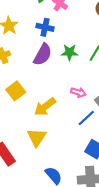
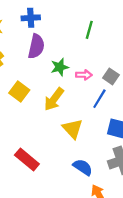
green star: (70, 52) -> (60, 67), moved
yellow triangle: (37, 137) -> (73, 129), moved

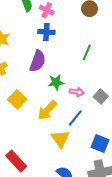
blue cross: (31, 18) -> (46, 32), moved
blue line: (99, 99) -> (75, 118), moved

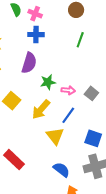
green line: (87, 52) -> (80, 40), moved

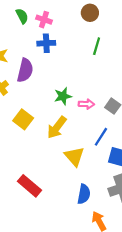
purple semicircle: (29, 63) -> (25, 70), moved
blue line: (68, 115) -> (101, 137), moved
blue semicircle: (61, 170) -> (84, 194), turned 66

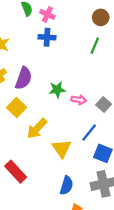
brown circle: (90, 13) -> (101, 17), moved
purple semicircle: (25, 70) -> (24, 78), moved
yellow arrow: (57, 127) -> (37, 128), moved

